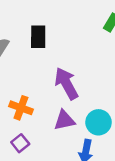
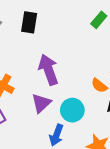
purple triangle: (64, 120) -> (41, 103), turned -40

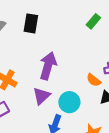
purple arrow: (48, 70) -> (48, 66), turned 36

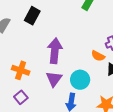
black rectangle: (31, 23) -> (32, 16), turned 30

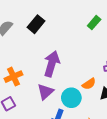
orange semicircle: (98, 56) -> (89, 84), moved, turned -72
orange cross: (21, 70) -> (14, 77), turned 36

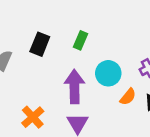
green rectangle: (94, 23) -> (80, 40), moved
cyan circle: (71, 98) -> (108, 73), moved

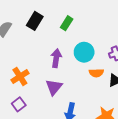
purple arrow: (74, 87) -> (56, 58), size x0.7
orange semicircle: (128, 97) -> (96, 73), turned 40

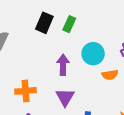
black rectangle: (35, 21) -> (44, 23), moved
orange cross: (20, 77) -> (26, 91), turned 36

